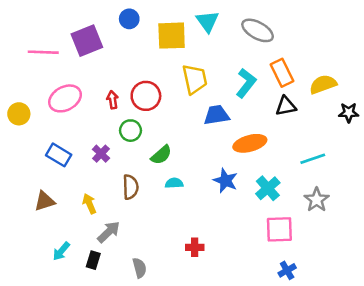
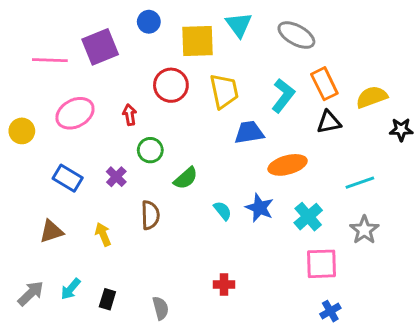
red circle: (146, 96) -> (171, 85), moved
cyan semicircle: (174, 183) -> (223, 211), moved, turned 54
gray arrow: (109, 232) -> (31, 293), moved

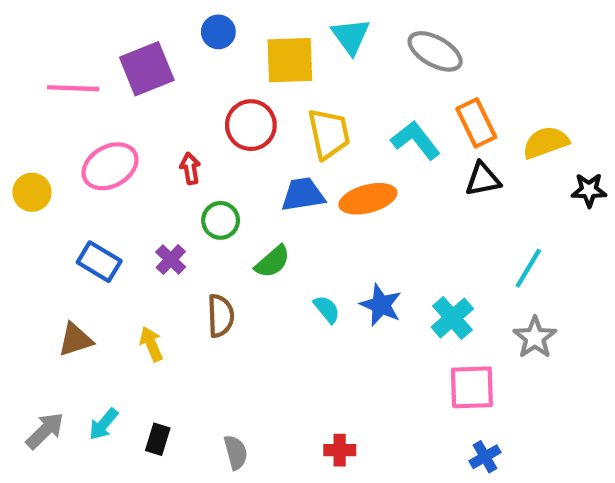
cyan L-shape: (283, 96) -> (416, 140), turned -76
blue trapezoid: (249, 132) -> (303, 194), moved
orange ellipse: (288, 165) -> (368, 199), moved
cyan line: (360, 183) -> (528, 268), turned -40
red cross: (224, 284) -> (340, 450), moved

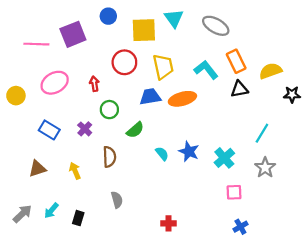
pink square: (472, 387) -> (234, 192), size x0.7
gray semicircle: (236, 452) -> (117, 200), moved

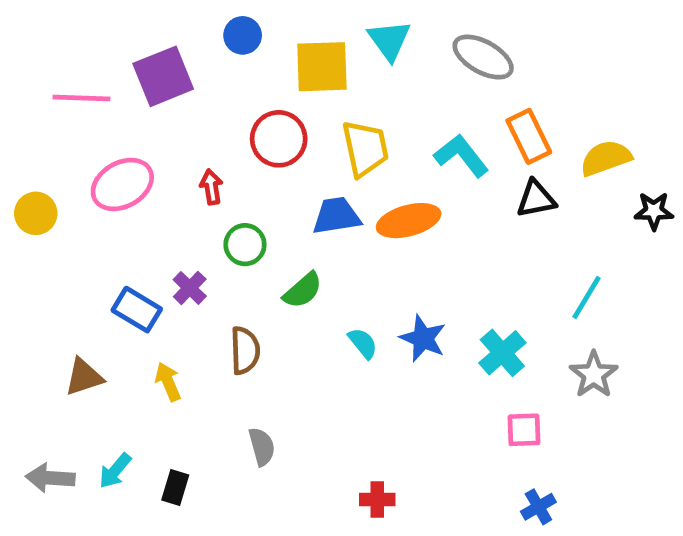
blue rectangle: (49, 130) -> (137, 310), moved
gray arrow: (22, 214) -> (50, 478), turned -132

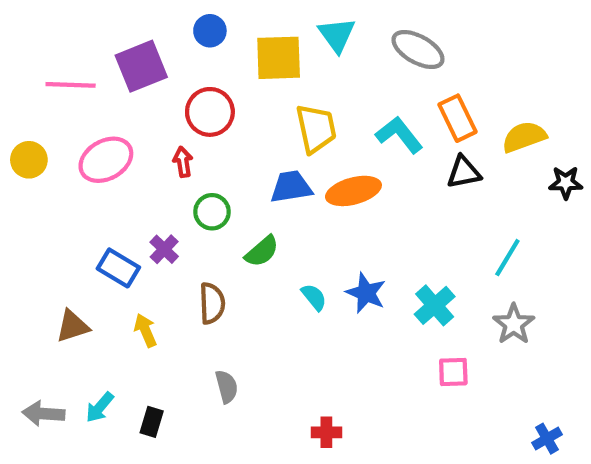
red circle: (279, 139) -> (210, 112), moved
yellow circle: (36, 213) -> (29, 160), moved
blue cross: (538, 507) -> (547, 439), moved

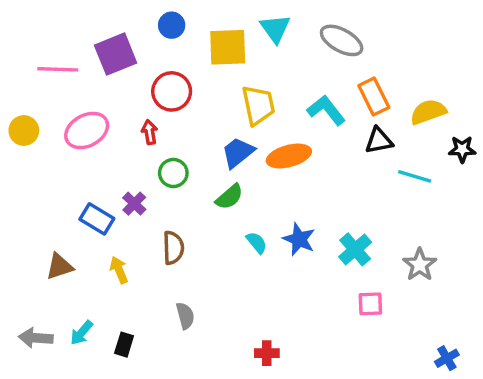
blue trapezoid: (291, 187) -> (238, 153), turned -30
green semicircle: (262, 251) -> (229, 197), moved
cyan line: (507, 258) -> (415, 176), moved, turned 76

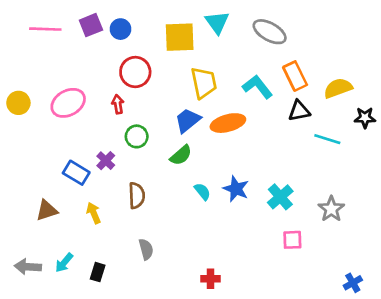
blue circle: (172, 25) -> (121, 29), moved
purple square: (116, 54) -> (91, 25), moved, size x0.7
pink line: (58, 69) -> (45, 29), moved

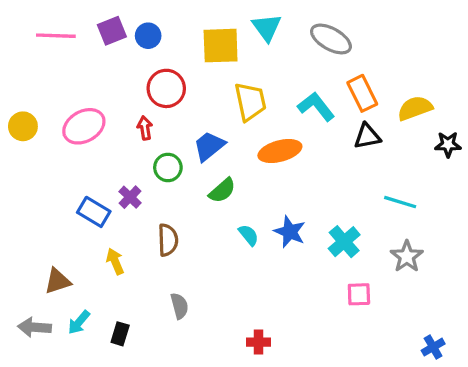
blue trapezoid: (188, 120) -> (209, 146), moved
cyan line: (327, 139) -> (400, 202), moved
brown triangle: (47, 210) -> (58, 281), moved

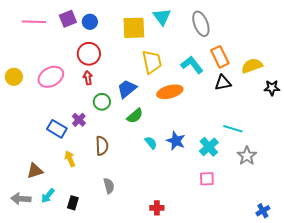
gray ellipse: (331, 39) -> (201, 24), turned 40
red circle: (166, 88) -> (89, 54), moved
cyan line: (400, 202) -> (233, 129), moved
pink square: (359, 294) -> (207, 179), moved

